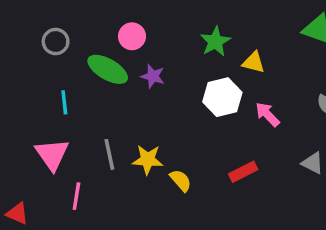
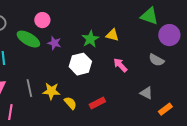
green star: (215, 42) -> (90, 39), moved
white hexagon: (222, 97) -> (80, 64), moved
red rectangle: (243, 172) -> (97, 103), moved

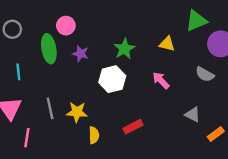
green triangle: (149, 16) -> (196, 21), turned -42
yellow triangle: (112, 35) -> (167, 44), moved
green ellipse: (28, 39) -> (49, 49), turned 50
yellow semicircle: (70, 103) -> (94, 135), moved, turned 40

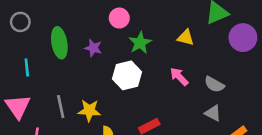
pink circle: (66, 26) -> (119, 18), moved
gray semicircle: (205, 74) -> (214, 84), moved

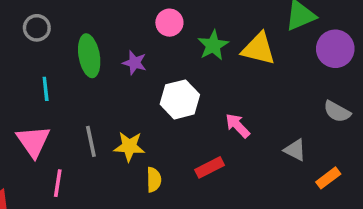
yellow triangle: (186, 38) -> (258, 49), size x1.5
green star: (140, 43) -> (213, 45), moved
pink arrow: (179, 77) -> (238, 126), moved
gray semicircle: (214, 84) -> (337, 112), moved

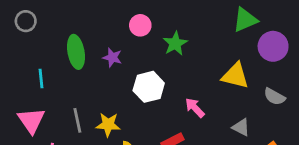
gray circle: (37, 28) -> (26, 21), moved
yellow triangle: (258, 49) -> (235, 76), moved

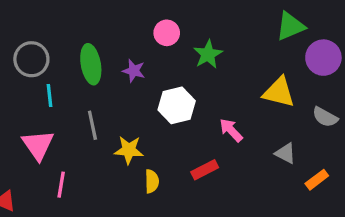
gray circle: (26, 21) -> (31, 59), moved, size x1.4
gray line: (77, 120) -> (92, 125), moved

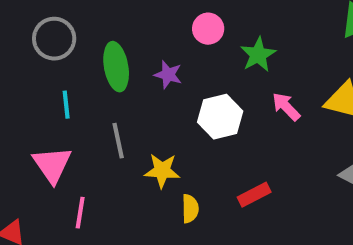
gray circle: (31, 59) -> (54, 39), moved
pink arrow: (231, 130) -> (286, 107), moved

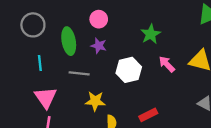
pink circle: (208, 29) -> (99, 19), moved
gray line: (118, 141) -> (79, 73), moved, turned -72
pink triangle: (52, 165) -> (46, 98), moved

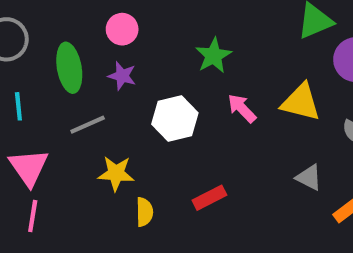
gray line: (79, 73) -> (88, 125), turned -30

